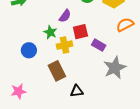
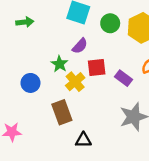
yellow cross: (65, 45) -> (75, 82), turned -35
purple rectangle: (99, 45) -> (123, 78), moved

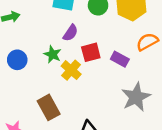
blue circle: (31, 83) -> (17, 60), moved
brown rectangle: (62, 112) -> (49, 107), moved

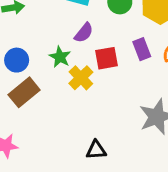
purple rectangle: (120, 59) -> (142, 49), moved, turned 36
brown rectangle: (49, 107) -> (24, 92), moved, turned 75

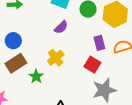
green star: (60, 57) -> (36, 76), moved
red square: (106, 58) -> (92, 65), moved, turned 35

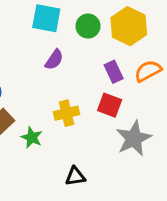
yellow cross: (56, 58) -> (67, 113), moved, turned 35

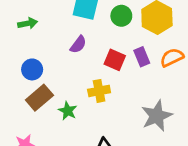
purple semicircle: (54, 60) -> (78, 45), moved
red square: (110, 105) -> (115, 60), moved

